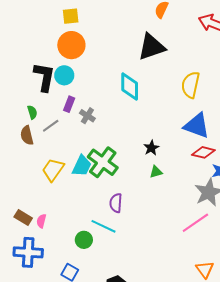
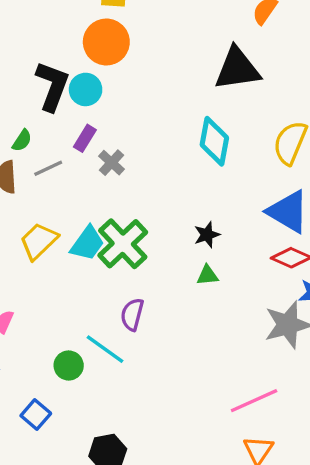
cyan diamond: (130, 86) -> (214, 141), moved
green semicircle: (32, 112) -> (22, 141), turned 40
pink line: (195, 223) -> (254, 401), moved

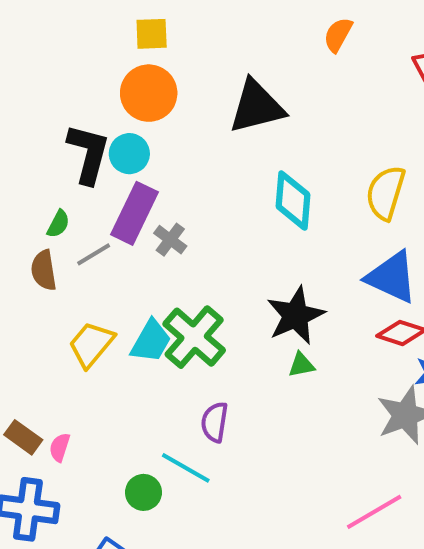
black triangle: (237, 69) -> (257, 107), moved
purple rectangle: (85, 138) -> (135, 213), size x1.8
black star: (207, 235) -> (296, 315), size x1.8

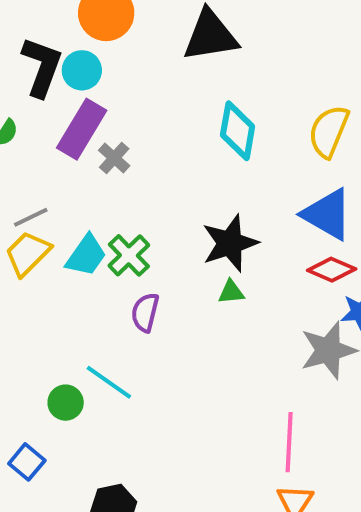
gray line: (94, 254) -> (31, 217), moved
green cross: (194, 337) -> (129, 255), size x0.7
purple semicircle: (215, 422) -> (145, 312), moved
pink line: (374, 512) -> (289, 442), turned -62

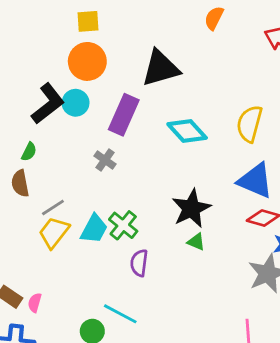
black L-shape: (42, 67) -> (48, 104), turned 39
purple rectangle: (82, 129) -> (124, 115), moved
cyan diamond: (238, 131) -> (187, 131), turned -45
green triangle: (231, 292) -> (196, 242), turned 36

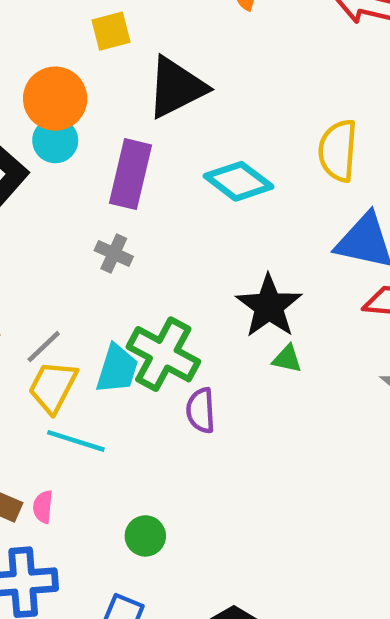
yellow square: (88, 21) -> (111, 31), moved
cyan circle: (76, 103) -> (55, 140), moved
green cross: (123, 225) -> (163, 354), size x1.4
cyan line: (120, 314) -> (76, 441), moved

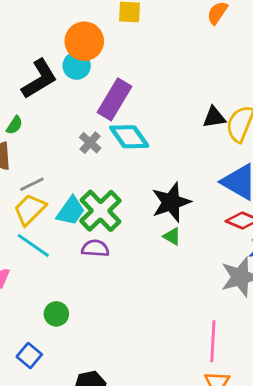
black triangle: (176, 87) -> (214, 117), moved, size x0.6
cyan diamond: (239, 181) -> (129, 137), moved
purple semicircle: (201, 411) -> (95, 248), moved, turned 80

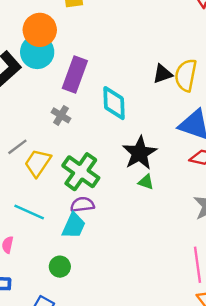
cyan circle: (77, 66) -> (37, 52), size x1.4
cyan diamond: (129, 137) -> (114, 103), moved, turned 44
gray line: (32, 184) -> (17, 147), moved
yellow trapezoid: (30, 209) -> (38, 163), moved
cyan trapezoid: (71, 211) -> (74, 226), moved

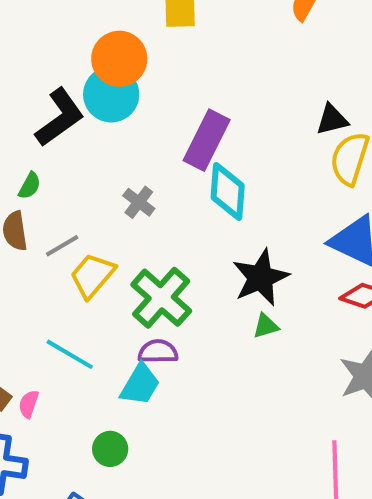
black triangle: (163, 74) -> (332, 120), moved
purple rectangle: (75, 75) -> (207, 140), moved
green triangle: (146, 182) -> (266, 326), turned -42

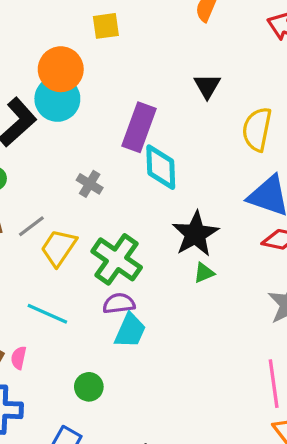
black triangle: (332, 120) -> (207, 86), moved, turned -40
cyan trapezoid: (140, 385) -> (130, 331), moved

